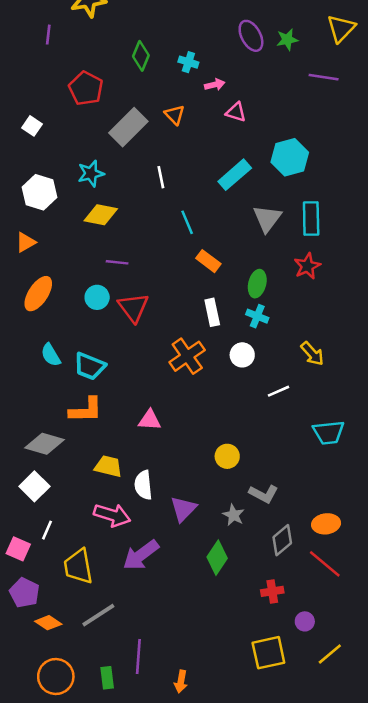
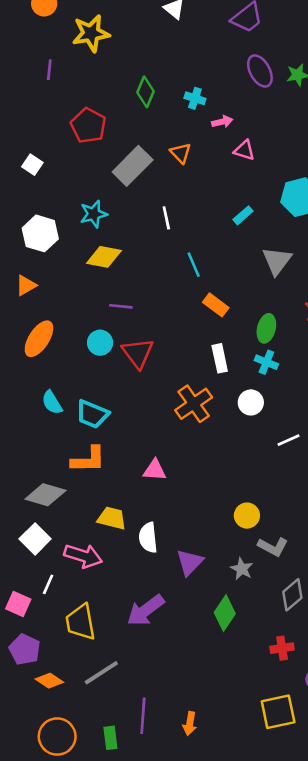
cyan rectangle: (235, 175) -> (243, 215), size x0.6
yellow circle: (227, 456) -> (247, 516), moved
pink arrow: (112, 515) -> (83, 556), moved
orange arrow: (181, 682) -> (190, 724), moved

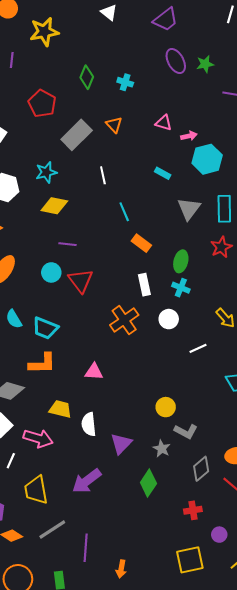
pink arrow: (222, 122) -> (189, 136), moved
cyan rectangle: (243, 215) -> (163, 173), turned 70
purple line: (143, 716) -> (86, 548), moved

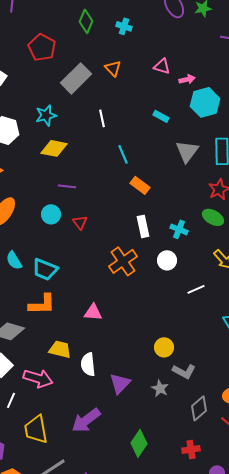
green ellipse: (181, 261) -> (213, 217), moved, turned -75
red triangle: (81, 281) -> (80, 222), size x0.6
green diamond: (148, 483) -> (139, 443), moved

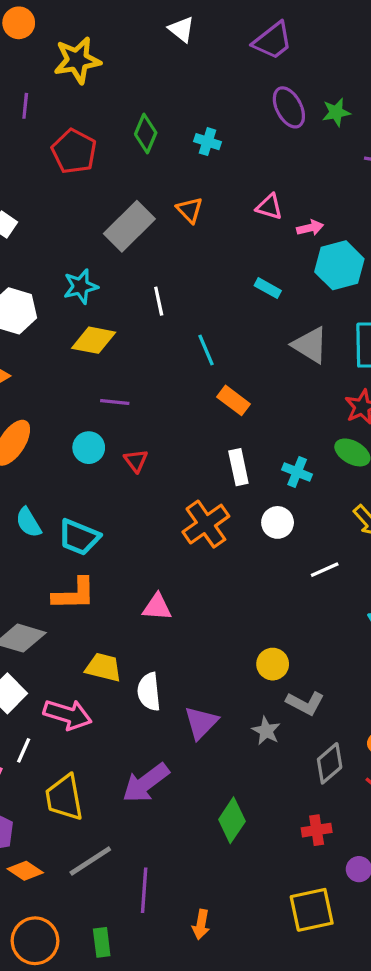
red pentagon: (42, 47) -> (74, 151), moved
white line: (102, 118) -> (159, 301), moved
gray triangle: (187, 151) -> (310, 345), turned -35

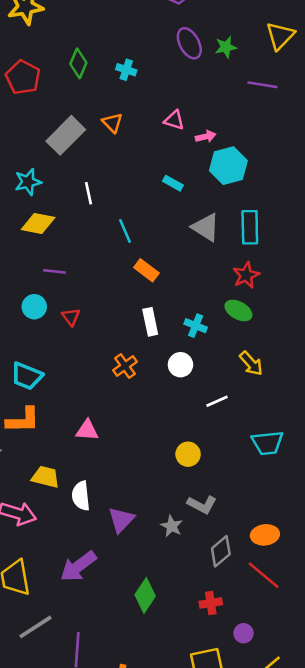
orange cross: (206, 524) -> (125, 366), size x0.7
yellow circle: (273, 664) -> (188, 454), moved

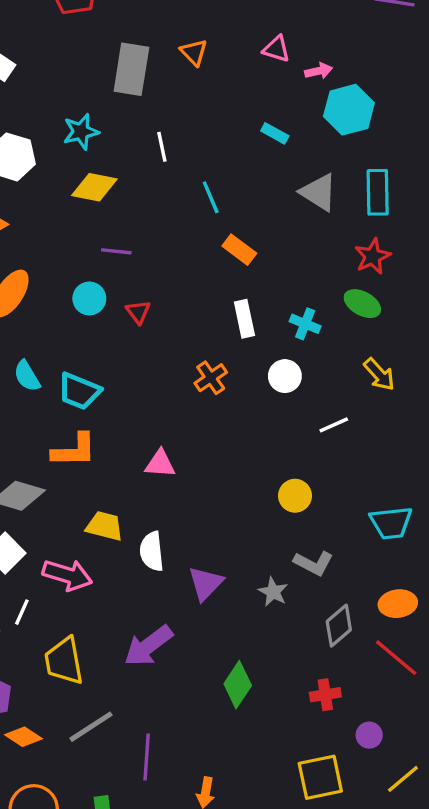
gray rectangle: (66, 135) -> (131, 69), turned -36
cyan trapezoid: (267, 443) -> (391, 523), moved

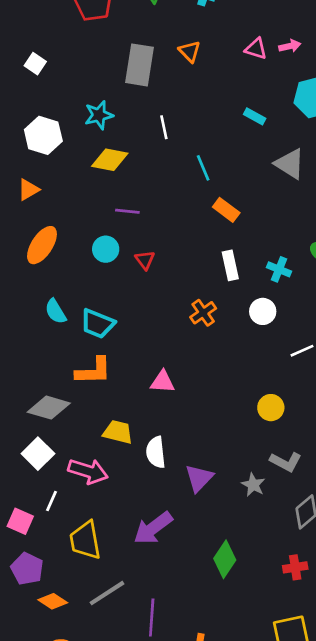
pink arrow: (319, 71) -> (290, 46), moved

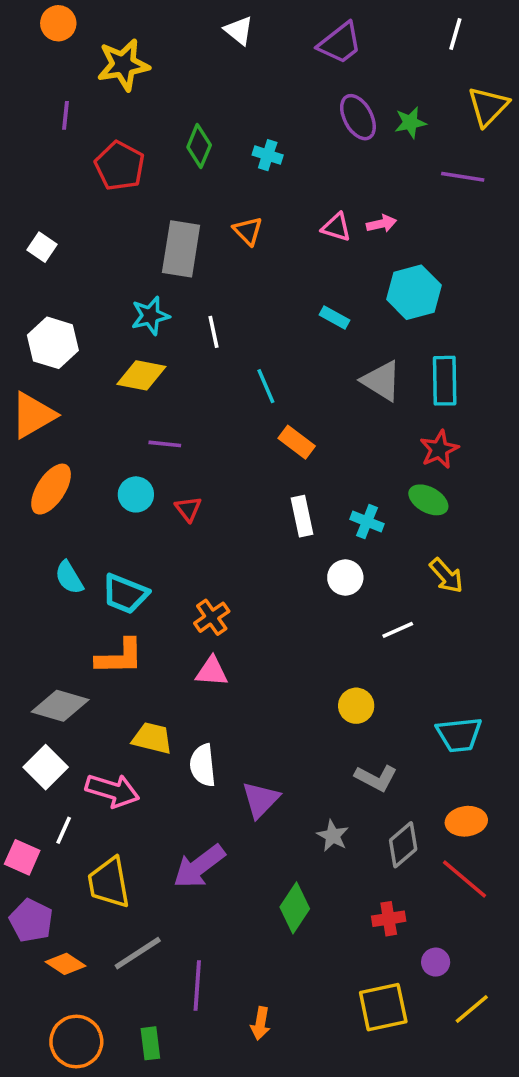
cyan star: (99, 115) -> (150, 316), moved
orange triangle: (28, 190) -> (33, 415), size x1.6
orange cross: (203, 313) -> (212, 617), moved
gray star: (253, 485) -> (333, 836), moved

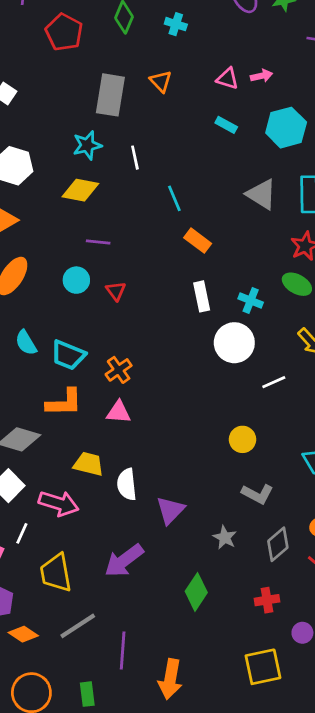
cyan rectangle: (334, 318) -> (226, 125), moved
white circle: (345, 578) -> (234, 343), size x1.5
orange cross: (212, 617) -> (119, 370), moved
pink triangle: (212, 671) -> (119, 412), moved
orange arrow: (260, 1023) -> (170, 679), size x1.6

